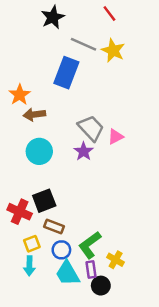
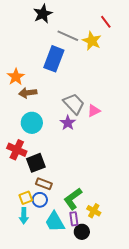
red line: (109, 14) -> (106, 22), moved
red cross: (20, 212) -> (17, 150), moved
blue circle: (61, 250) -> (40, 200), moved

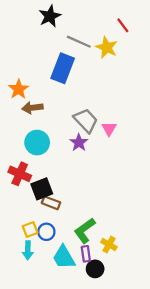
pink triangle: (94, 111) -> (109, 129), turned -32
brown rectangle: (44, 184) -> (51, 203), moved

